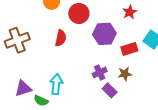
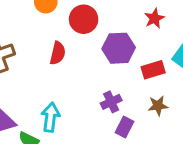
brown star: (125, 74) -> (158, 106), moved
purple rectangle: (110, 90) -> (125, 127), turned 72

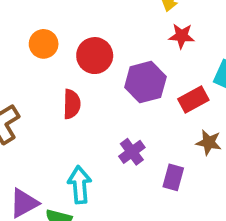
red star: (154, 18) -> (182, 36), turned -30
purple cross: (111, 102) -> (132, 152), moved
brown star: (158, 106) -> (209, 142), turned 30

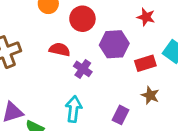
red semicircle: (72, 104) -> (60, 49), turned -90
purple cross: (132, 152) -> (83, 69), moved, turned -30
cyan arrow: (80, 185) -> (74, 109), moved

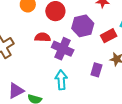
purple cross: (83, 69) -> (63, 49), size x1.5
purple rectangle: (121, 115) -> (96, 70), moved

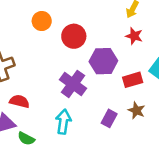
red semicircle: (43, 37) -> (19, 101), moved

